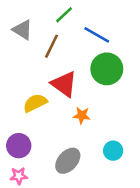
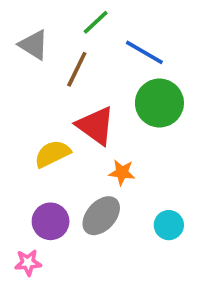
purple circle: (19, 146) -> (51, 221), moved
gray ellipse: (68, 161) -> (101, 216), moved

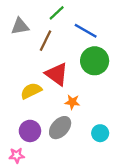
gray triangle: (34, 45) -> (20, 26), turned -42

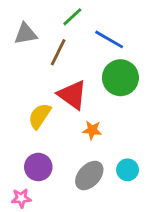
yellow semicircle: (31, 91) -> (40, 116), turned -30
gray ellipse: (60, 128) -> (89, 175), moved

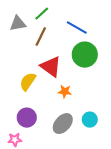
green line: (72, 17) -> (42, 14), moved

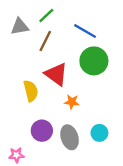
yellow semicircle: (28, 82) -> (31, 91), turned 132
purple circle: (27, 118) -> (42, 131), moved
gray ellipse: (63, 124) -> (70, 137), turned -60

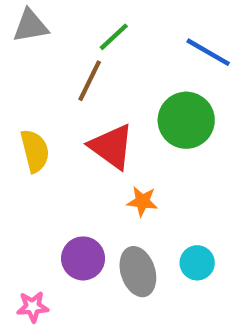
green line: (46, 16) -> (114, 37), moved
gray triangle: (20, 27) -> (30, 26), moved
blue line: (85, 31) -> (208, 52), moved
yellow semicircle: (31, 91) -> (35, 151), moved

